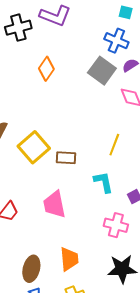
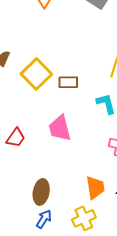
orange trapezoid: (69, 259) -> (95, 188), moved

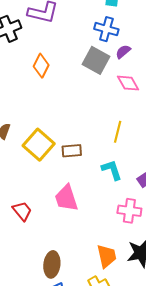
red trapezoid: (16, 138) -> (22, 211), turned -70

